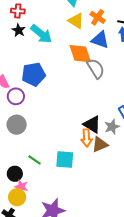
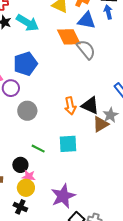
gray circle: (17, 125) -> (27, 111), moved
gray star: (112, 127) -> (110, 115), moved
orange arrow: (87, 138) -> (70, 106), moved

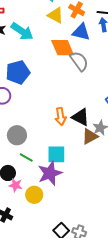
gray circle: (27, 111) -> (17, 135), moved
yellow circle: (26, 188) -> (34, 195), moved
purple star: (63, 196) -> (50, 173), moved

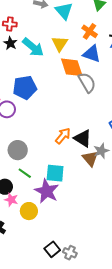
yellow triangle: (56, 15) -> (60, 44), moved, turned 30
orange arrow: (61, 117) -> (63, 136), turned -138
brown triangle: (90, 136) -> (90, 158), turned -48
purple star: (50, 173) -> (47, 191), turned -30

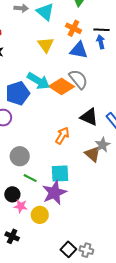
cyan arrow: (33, 47) -> (38, 81), moved
orange diamond: (72, 67) -> (62, 86), moved, turned -30
black triangle: (83, 138) -> (89, 117), moved
purple star: (47, 191) -> (54, 193), turned 30

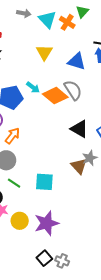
orange cross: (73, 28) -> (67, 22), moved
cyan arrow: (38, 81) -> (33, 87), size x0.6
orange arrow: (62, 135) -> (12, 136), moved
purple star: (54, 193) -> (47, 223), moved

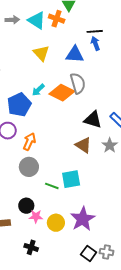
cyan arrow: (33, 87) -> (38, 90), turned 112
gray semicircle: (73, 90) -> (78, 83), turned 30
brown triangle: (79, 166) -> (83, 145), moved
green line: (14, 183) -> (52, 186), moved

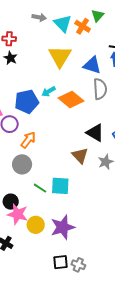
yellow triangle: (41, 53) -> (60, 56), size x1.4
gray semicircle: (78, 83) -> (100, 89), moved
pink star: (36, 216) -> (18, 214), size x1.5
black square: (89, 253) -> (60, 262), turned 35

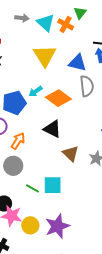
black triangle: (95, 133) -> (52, 129), moved

